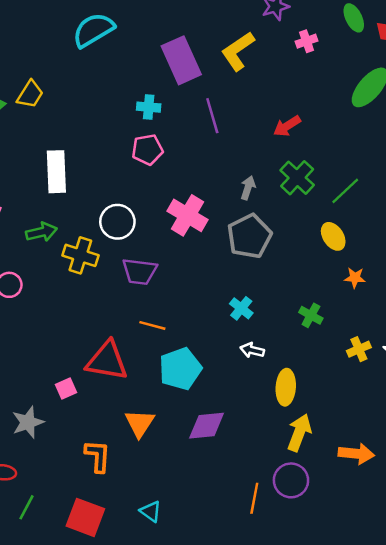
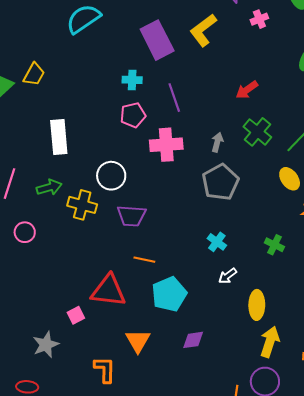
purple line: (212, 116) -> (174, 98), moved
pink cross: (187, 215) -> (166, 145), moved, turned -32
white arrow: (252, 350) -> (228, 276), turned -48
purple diamond: (207, 426) -> (193, 340), size x0.7

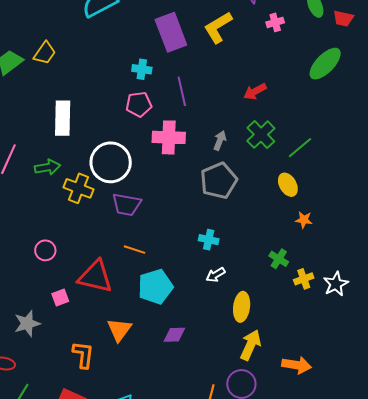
white circle: (111, 176) -> (111, 162), size x1.4
pink circle: (25, 232) -> (45, 250), moved
cyan cross: (217, 242) -> (209, 240), turned -30
green cross: (274, 245) -> (279, 259), moved

